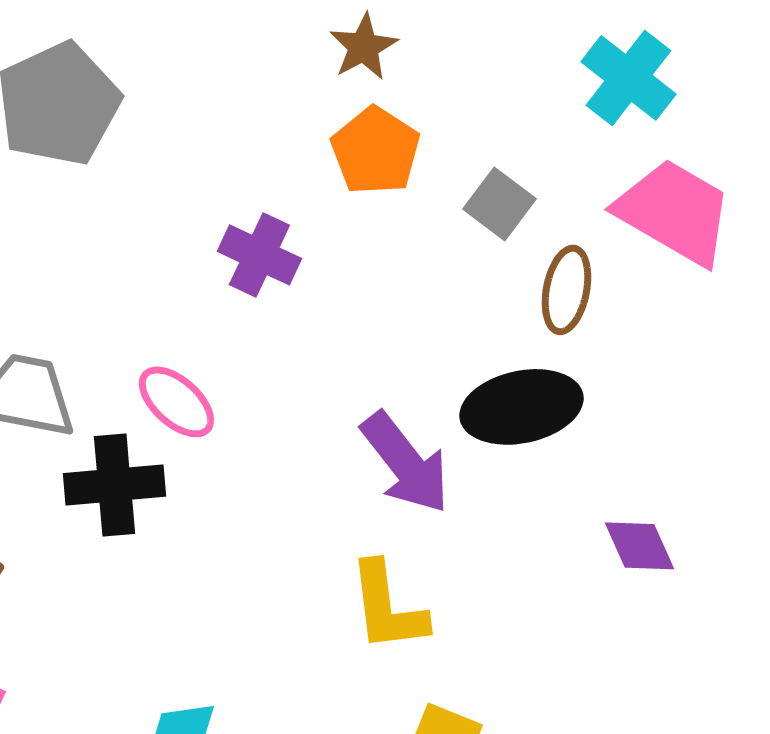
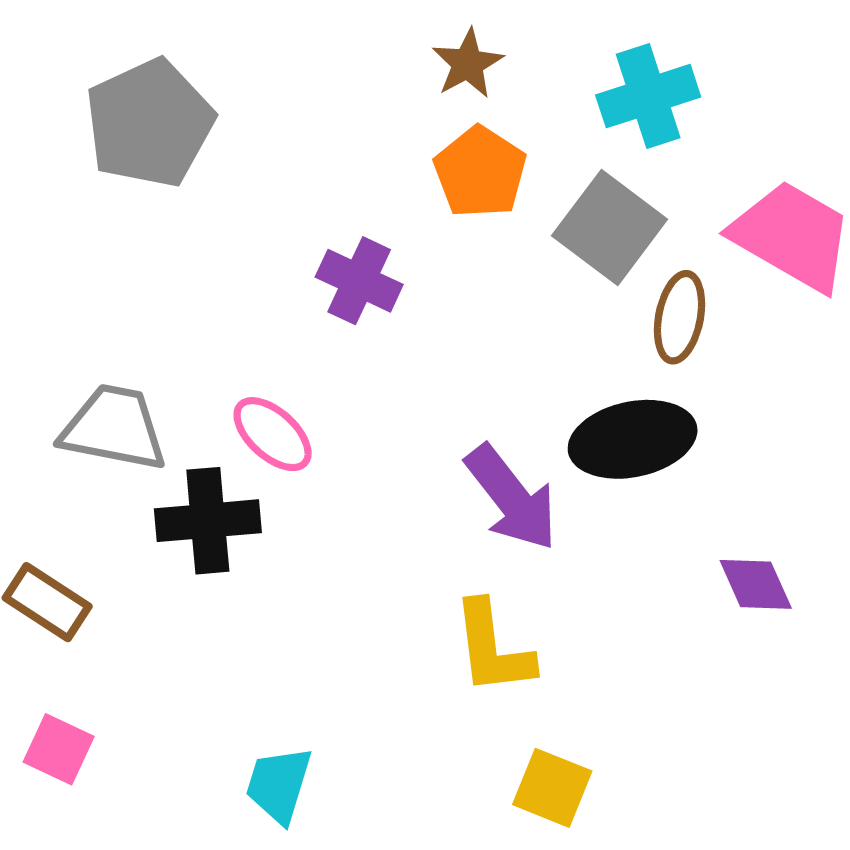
cyan cross: (628, 78) -> (648, 96), moved, turned 34
gray square: (499, 204) -> (610, 227), size x1.5

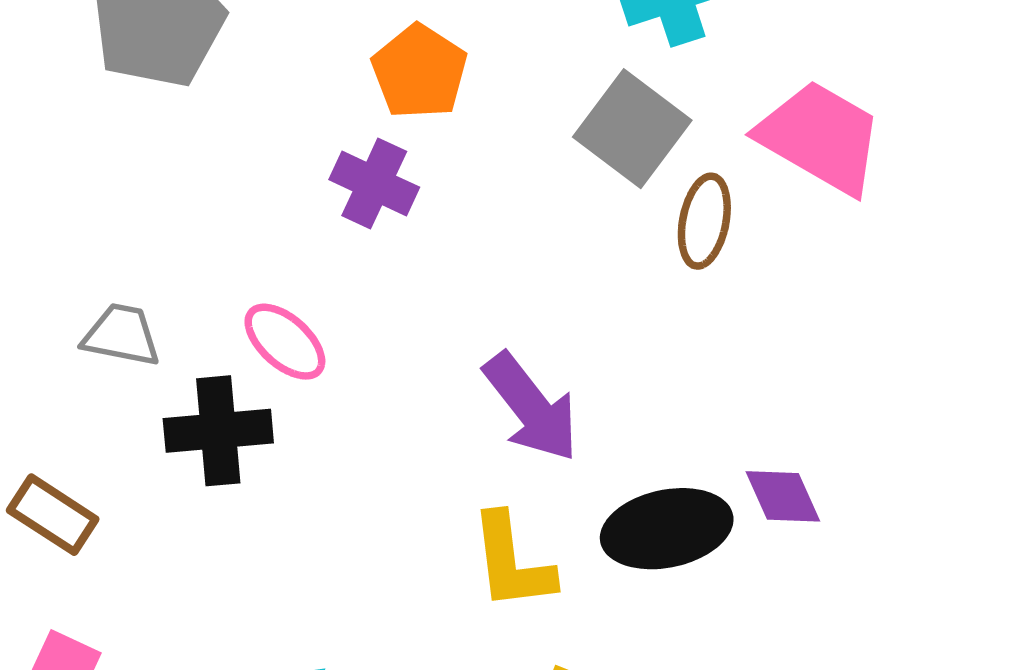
orange pentagon: (480, 172) -> (419, 72), moved
gray trapezoid: (114, 428) -> (122, 335), size x0.7
black ellipse: (633, 439) -> (667, 529), moved

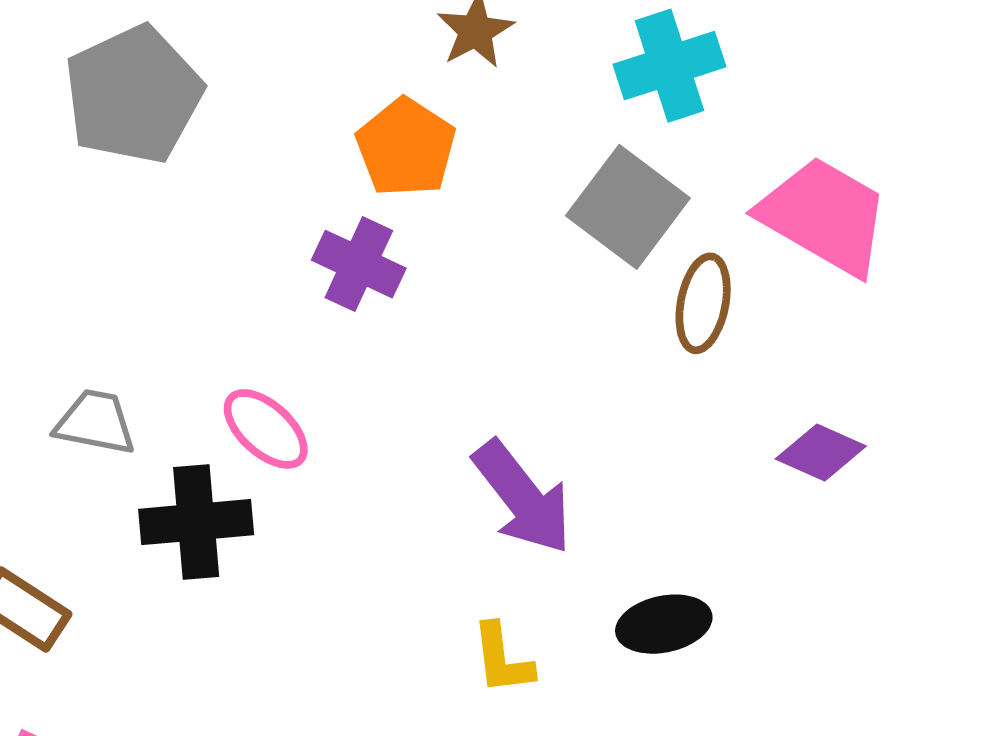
purple diamond: (783, 496) -> (821, 452), moved, turned -42
black ellipse: (667, 529) -> (664, 624), size x0.7
yellow L-shape: (512, 562) -> (502, 659), size x0.7

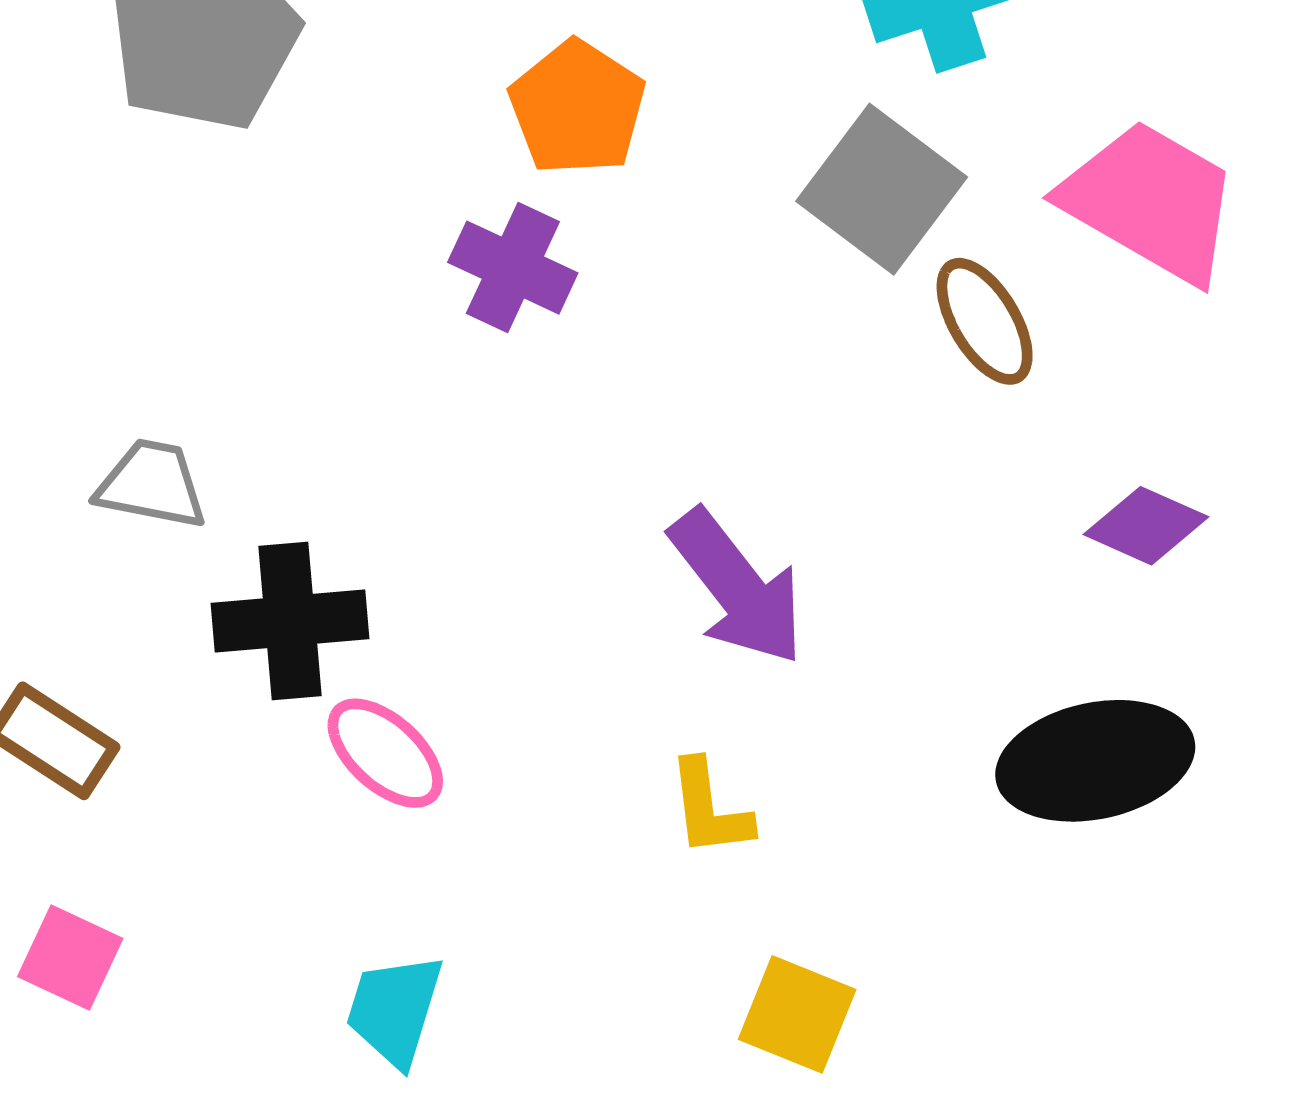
brown ellipse: (703, 303) -> (985, 321), turned -42
pink ellipse: (266, 429) -> (385, 753), moved
black ellipse: (664, 624) -> (1095, 761), moved, size x1.5

